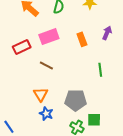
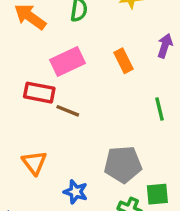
red rectangle: (22, 47) -> (39, 93), moved, turned 42
orange triangle: (41, 94) -> (34, 163), moved

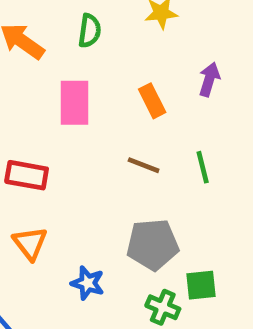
pink rectangle: (67, 62) -> (75, 103), turned -64
red rectangle: (39, 93) -> (27, 175), moved
brown line: (68, 111) -> (144, 165), moved

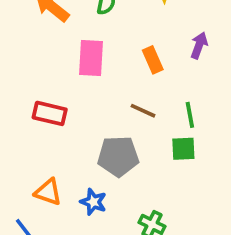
orange triangle: (30, 243) -> (48, 192), moved, turned -36
gray pentagon: (153, 244) -> (118, 156), moved
green square: (201, 285) -> (183, 149), moved

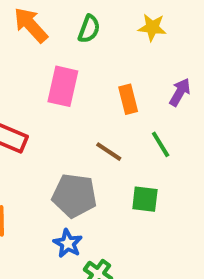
green line: (190, 115) -> (161, 144), moved, turned -30
blue star: (93, 202) -> (68, 243), moved

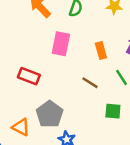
gray pentagon: (74, 196) -> (50, 114), moved, turned 30

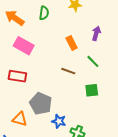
pink rectangle: (61, 44) -> (24, 46), moved, turned -60

